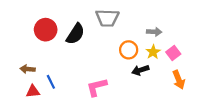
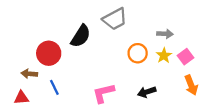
gray trapezoid: (107, 18) -> (115, 19), turned -30
red circle: (46, 30) -> (49, 53), moved
black arrow: (140, 70) -> (147, 92), moved
red triangle: (33, 91) -> (21, 98), moved

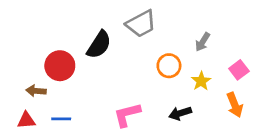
gray arrow: (165, 34) -> (203, 42), turned 119
yellow star: (164, 56) -> (201, 81), moved
pink square: (185, 57) -> (239, 70), moved
blue line: (54, 87) -> (61, 119), moved, turned -63

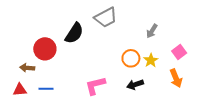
orange circle: (169, 66) -> (131, 58), moved

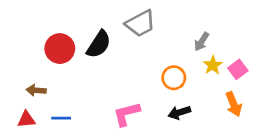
red circle: (45, 49) -> (60, 49), moved
yellow star: (151, 60) -> (213, 65), moved

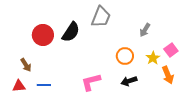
gray trapezoid: (140, 24) -> (101, 17), turned -40
yellow star: (213, 65) -> (153, 58), moved
brown arrow: (36, 90) -> (26, 65), turned -128

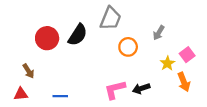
orange circle: (125, 56) -> (128, 47), moved
pink L-shape: (91, 82) -> (115, 90), moved
blue line: (44, 85) -> (60, 96), moved

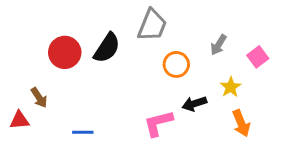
pink square: (187, 55) -> (258, 57), moved
orange arrow: (184, 82) -> (241, 123), moved
black arrow: (141, 89) -> (194, 104), moved
red triangle: (21, 94) -> (19, 120), moved

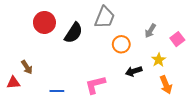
red circle: (65, 52) -> (44, 22), moved
pink L-shape: (158, 123) -> (95, 85), moved

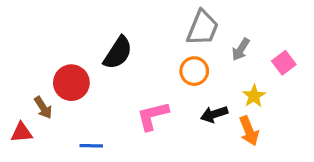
gray trapezoid: (105, 17) -> (203, 28), moved
red circle: (44, 22) -> (71, 83), moved
pink L-shape: (95, 85) -> (153, 116), moved
orange arrow: (166, 85) -> (249, 131), moved

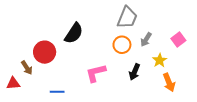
gray arrow: (241, 49) -> (146, 39), moved
black arrow: (214, 114) -> (134, 72), turned -49
orange arrow: (249, 131) -> (169, 82), moved

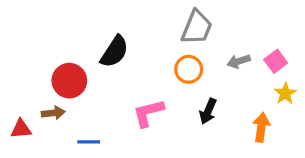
gray arrow: (146, 39) -> (239, 61), moved, turned 40
yellow star: (160, 60) -> (285, 94), moved
brown arrow: (27, 68) -> (53, 113), moved, turned -64
orange arrow: (169, 82) -> (261, 127), turned -150

